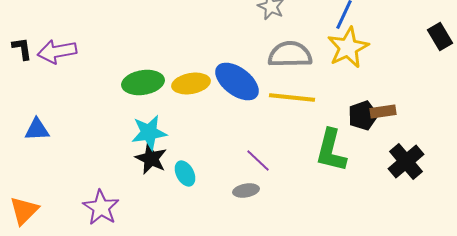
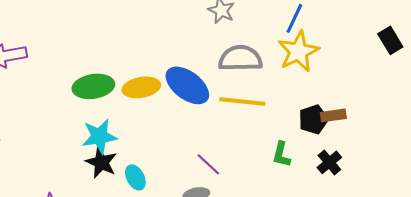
green L-shape: (331, 150) -> (281, 154), size x0.6
black cross: (406, 162) -> (329, 162), moved, size x0.7

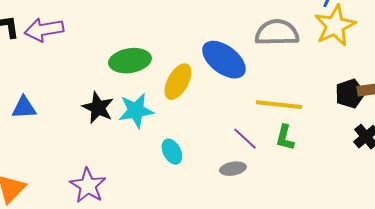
yellow ellipse: (141, 87) -> (178, 82), moved, turned -51
yellow line: (242, 101) -> (279, 105), moved
green L-shape: (281, 154) -> (285, 138), moved
black star: (101, 162) -> (98, 108), moved

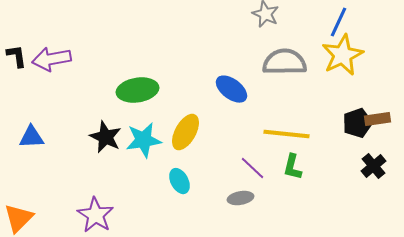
blue ellipse: (224, 60) -> (231, 89), size x0.7
yellow ellipse: (178, 82) -> (185, 132), moved

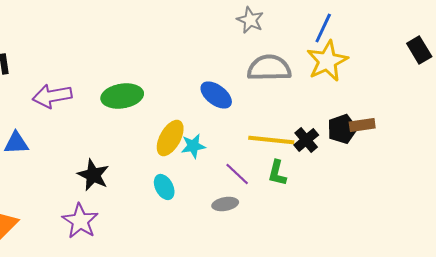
purple arrow: (51, 59) -> (52, 96), moved
black star: (105, 137) -> (93, 175), moved
cyan star: (143, 140) -> (193, 146), moved, size x0.7
black cross: (373, 166) -> (306, 140), moved

